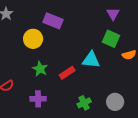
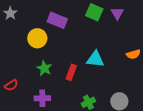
green square: (111, 39) -> (94, 12), moved
red rectangle: (67, 73) -> (71, 72), turned -35

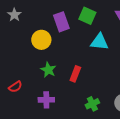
green square: (94, 12) -> (87, 16), moved
purple rectangle: (57, 20) -> (61, 22), turned 48
cyan triangle: (95, 59) -> (99, 42), moved

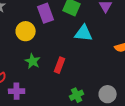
purple cross: (46, 100) -> (17, 91), moved

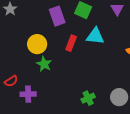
yellow circle: (26, 31) -> (37, 44), moved
red rectangle: (60, 65) -> (71, 43), moved

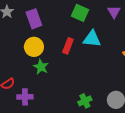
purple rectangle: (57, 16) -> (34, 19), moved

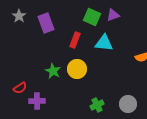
purple triangle: (114, 12) -> (113, 15), moved, turned 40
red rectangle: (68, 46) -> (75, 40), moved
yellow circle: (34, 47) -> (77, 69), moved

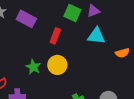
purple rectangle: (46, 23) -> (26, 19), turned -42
cyan triangle: (104, 43) -> (96, 36), moved

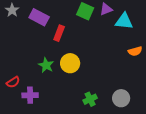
red rectangle: (55, 36) -> (59, 33), moved
cyan triangle: (96, 36) -> (124, 21), moved

